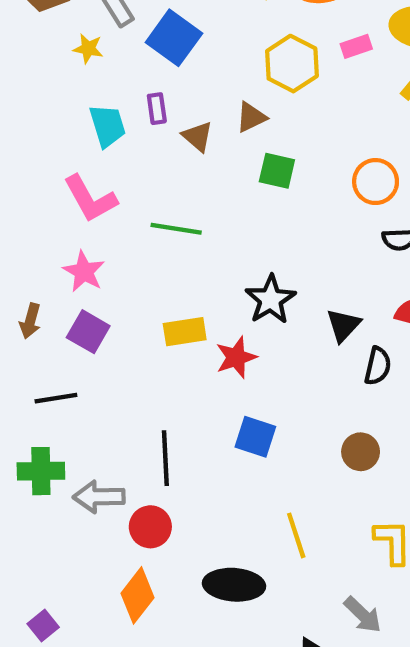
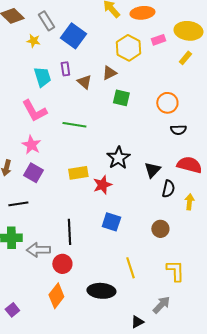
gray arrow: (363, 615) -> (161, 305), turned -90

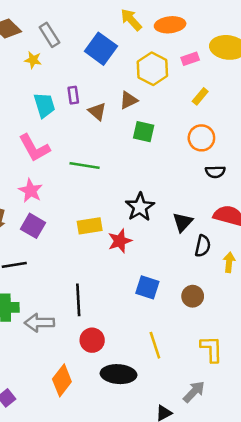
blue square: (73, 36) -> (101, 49), moved
yellow rectangle: (185, 58) -> (200, 96), moved
blue square: (111, 222) -> (147, 287), moved
red circle: (62, 264) -> (92, 340), moved

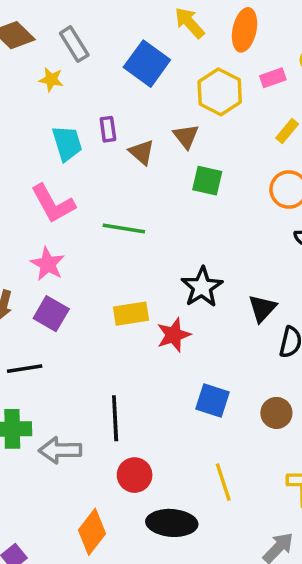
orange ellipse: (170, 25) -> (245, 30), turned -72
brown triangle: (129, 100) -> (186, 136), turned -42

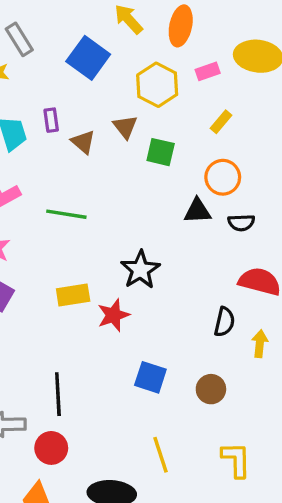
green square: (207, 181) -> (161, 152), moved
black triangle: (262, 308) -> (198, 211), moved, turned 44
red circle: (135, 475) -> (51, 448), moved

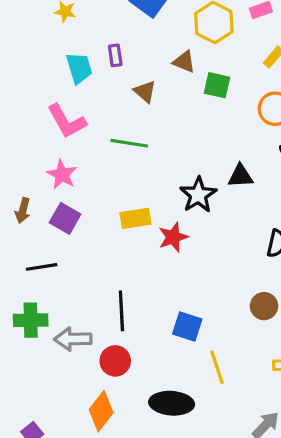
brown triangle: (125, 127) -> (184, 62), turned -30
brown triangle: (83, 142) -> (145, 91), moved
black triangle: (198, 211) -> (241, 176), moved
blue square: (150, 377) -> (187, 326), moved

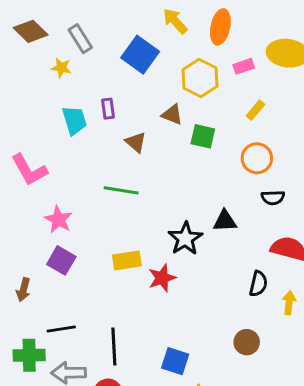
pink L-shape: (67, 121) -> (29, 170), moved
brown arrow: (23, 211) -> (23, 290), moved
black line: (42, 267) -> (61, 329), moved

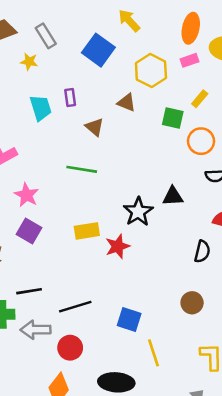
orange ellipse: (220, 27) -> (191, 28), moved
green square: (203, 136) -> (173, 118), moved
black line: (114, 347) -> (75, 307), turned 76

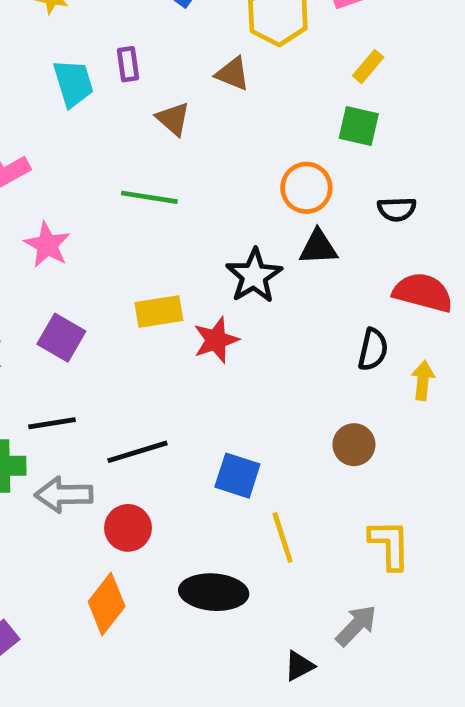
green square: (173, 118) -> (359, 126), moved
orange circle: (201, 141) -> (306, 188), moved
purple square: (29, 231) -> (61, 338), moved

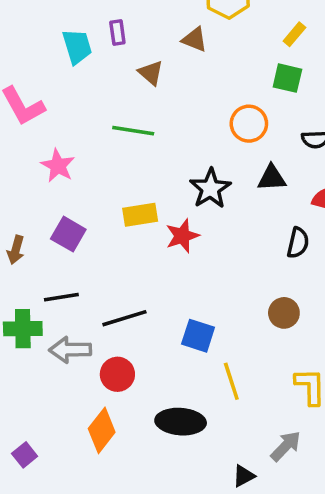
black triangle: (318, 247) -> (272, 178), moved

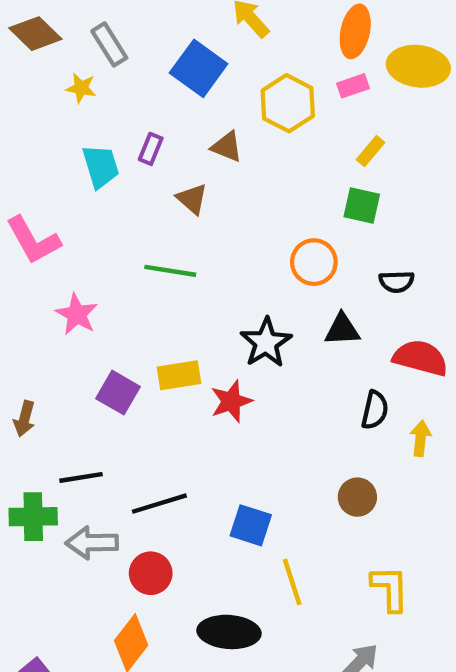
purple rectangle: (117, 32) -> (151, 149), turned 30
brown triangle: (195, 40) -> (227, 147), moved
purple square: (68, 234) -> (118, 393), moved

